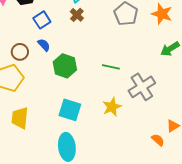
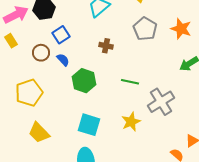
brown cross: (77, 15) -> (106, 46), moved, turned -32
brown circle: (20, 52) -> (41, 53), moved
yellow trapezoid: (20, 118) -> (39, 133), turned -50

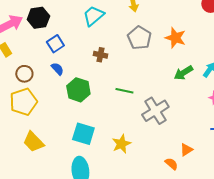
brown circle: (41, 53) -> (24, 74), moved
yellow star: (131, 122) -> (121, 144), moved

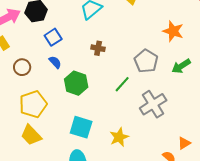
gray pentagon: (139, 38) -> (146, 61), moved
green line: (124, 91) -> (122, 84), turned -60
yellow pentagon: (23, 102) -> (33, 104), moved

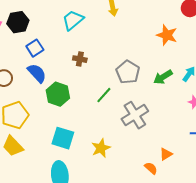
orange star: (173, 31) -> (167, 35), moved
blue semicircle: (55, 62) -> (37, 73), size x1.5

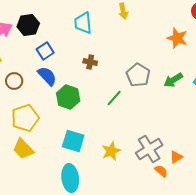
cyan trapezoid: (73, 20) -> (83, 23), turned -55
gray cross: (135, 115) -> (149, 149), moved

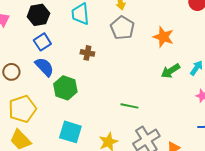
black hexagon: (28, 25) -> (38, 15), moved
orange star: (177, 38) -> (163, 37), moved
gray pentagon: (138, 75) -> (122, 28), moved
green line: (114, 98) -> (129, 106), moved, turned 60

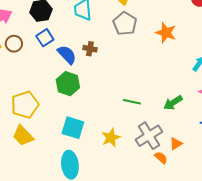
blue semicircle: (44, 67) -> (67, 55), moved
green arrow: (170, 71) -> (173, 103), moved
brown circle: (11, 72) -> (14, 44), moved

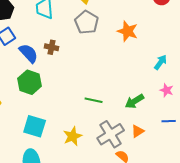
orange triangle: (176, 144) -> (138, 131), moved

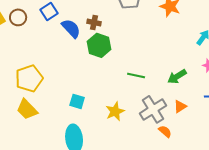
green hexagon: (30, 82) -> (99, 45), moved
cyan square: (35, 126) -> (77, 101), size x0.7

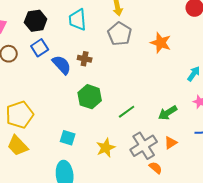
green hexagon: (99, 45) -> (90, 97), moved
green line: (136, 75) -> (127, 112), turned -48

